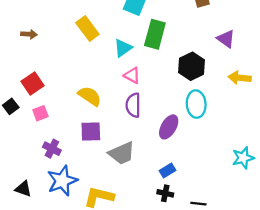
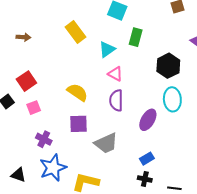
green rectangle: (155, 34) -> (136, 37), size x0.7

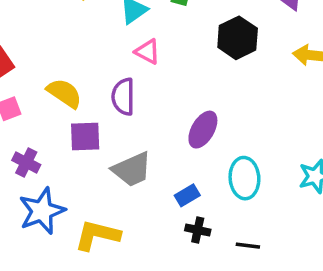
yellow semicircle: (77, 92) -> (64, 93), moved
cyan ellipse: (172, 99) -> (244, 178), moved
purple semicircle: (116, 100) -> (123, 97), moved
blue rectangle: (147, 159) -> (187, 195), moved

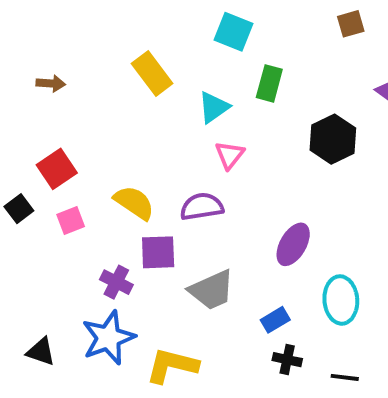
pink triangle: (147, 52) -> (230, 155), turned 40
purple semicircle: (123, 97) -> (202, 207), turned 81
purple cross: (26, 162) -> (116, 282), moved

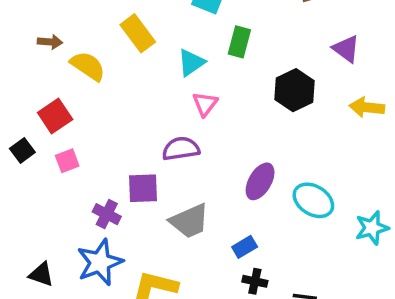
yellow semicircle: (134, 203) -> (88, 66), moved
cyan ellipse: (341, 300) -> (313, 200), moved, turned -54

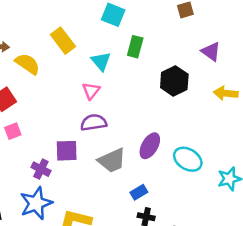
cyan triangle: (191, 63) -> (101, 61), turned -35
pink triangle: (205, 104) -> (91, 91), moved
gray trapezoid: (189, 221) -> (112, 160), moved

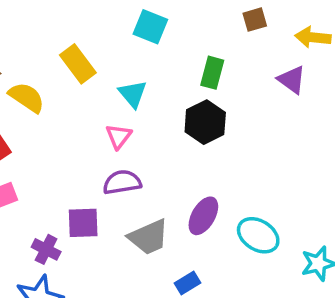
green rectangle: (135, 47) -> (212, 73), moved
black hexagon: (174, 81) -> (205, 122), moved
yellow arrow: (226, 93) -> (313, 37), moved

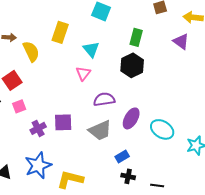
yellow rectangle: (78, 64) -> (60, 32), turned 55
yellow semicircle: (27, 97) -> (31, 51), turned 30
purple semicircle: (122, 182) -> (104, 99), moved
purple cross: (46, 249) -> (38, 128), moved, turned 35

